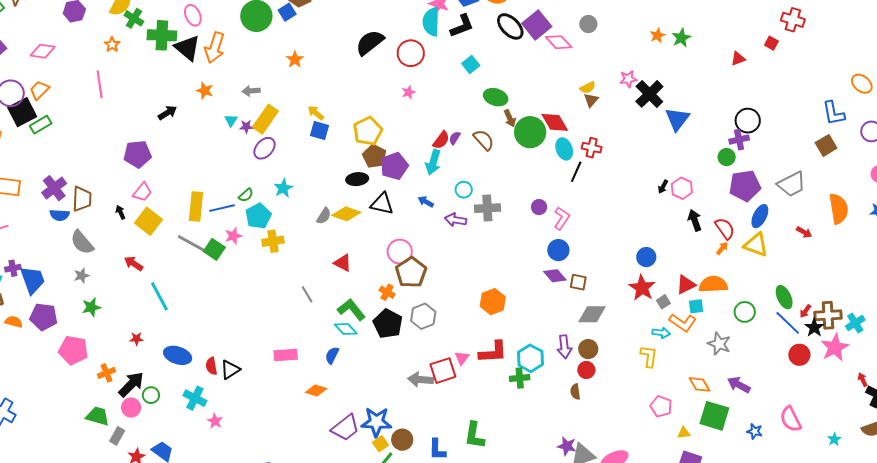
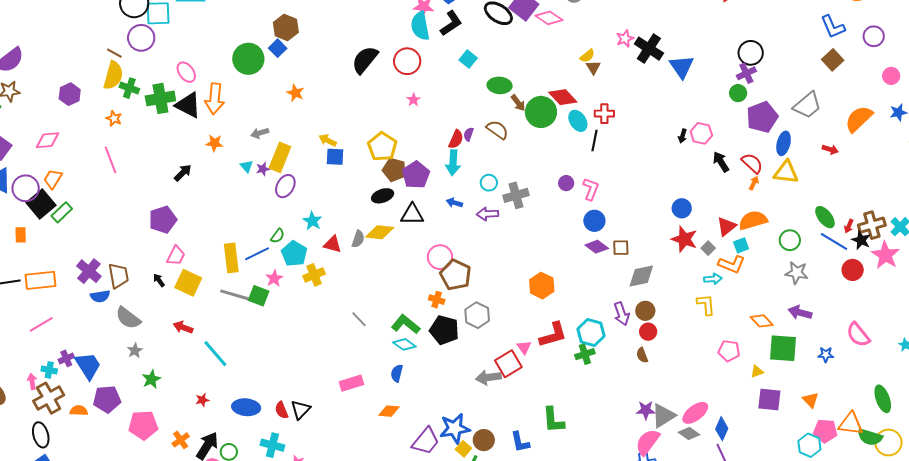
orange semicircle: (839, 209) -> (859, 119), turned -112
red triangle: (343, 263) -> (332, 244), moved
gray star: (719, 344) -> (797, 273), moved

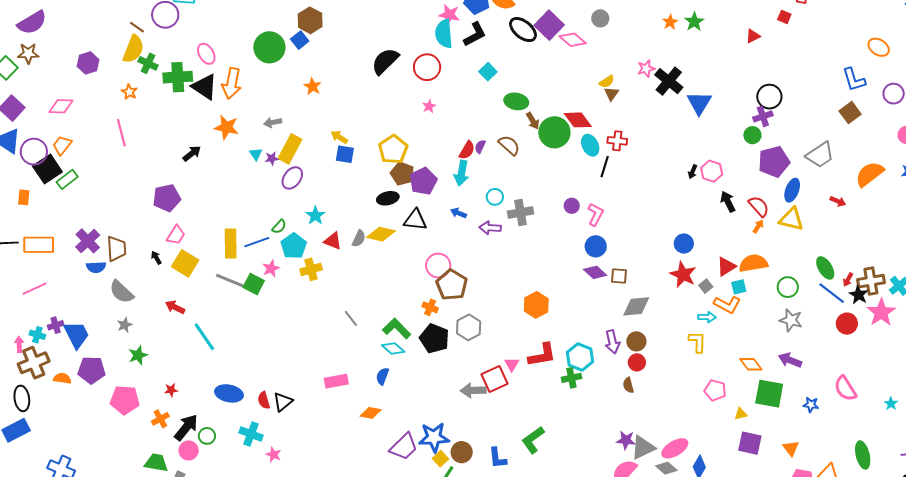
orange star: (214, 143) -> (226, 127), size x1.4
red star: (202, 400) -> (171, 390), moved
green L-shape: (553, 420) -> (533, 440), turned 52

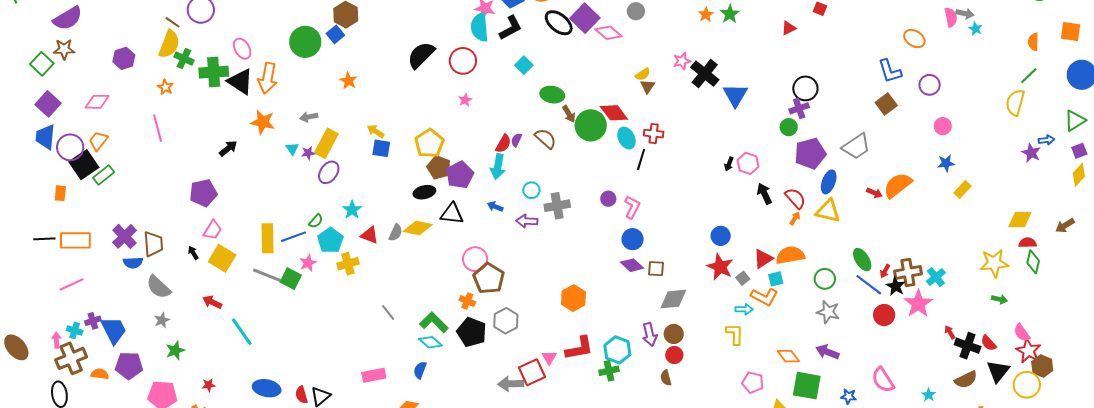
orange semicircle: (870, 174) -> (898, 185), moved

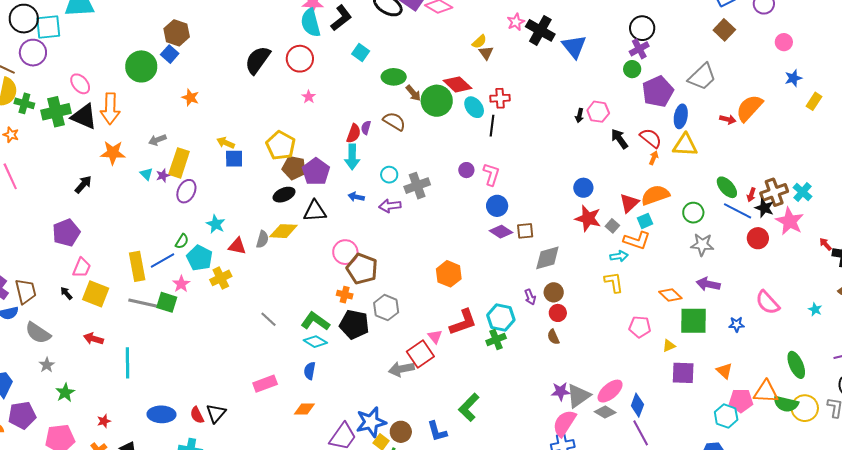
cyan line: (242, 332) -> (127, 363), turned 44
purple arrow: (650, 335) -> (530, 297), size x0.7

